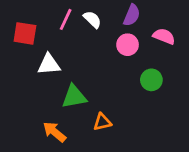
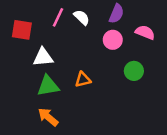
green triangle: (74, 97) -> (48, 86), moved
orange triangle: (102, 122) -> (83, 80), moved

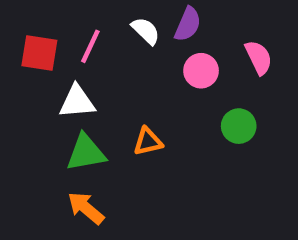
purple semicircle: (116, 14) -> (188, 24), moved
pink line: (58, 17) -> (90, 46), moved
pink semicircle: (145, 32) -> (259, 57), turned 42

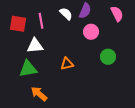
pink line: (90, 46) -> (41, 21), turned -35
pink semicircle: (259, 57) -> (117, 14), moved
green triangle: (86, 153) -> (28, 69), moved

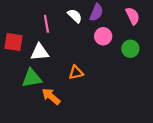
red square: (18, 24) -> (14, 42), moved
green circle: (108, 57) -> (130, 49), moved
orange arrow: (39, 94) -> (51, 96), moved

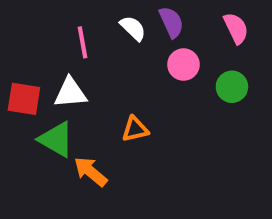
purple semicircle: (96, 12) -> (171, 22), turned -48
red square: (14, 42) -> (24, 99), moved
green triangle: (32, 78) -> (56, 139), turned 40

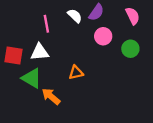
purple semicircle: (171, 22) -> (96, 12), turned 60

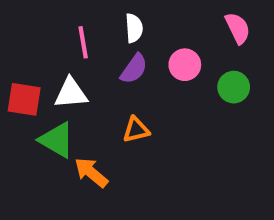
purple semicircle: (96, 12) -> (134, 69), moved
white semicircle: (75, 16) -> (134, 28), turned 42

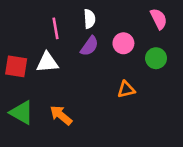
orange triangle: (136, 130) -> (126, 89), moved
green triangle: (57, 140) -> (22, 113), moved

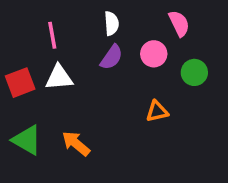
pink semicircle: (159, 19) -> (179, 23), moved
pink line: (56, 28) -> (52, 35), moved
red square: (16, 66) -> (20, 83), turned -30

